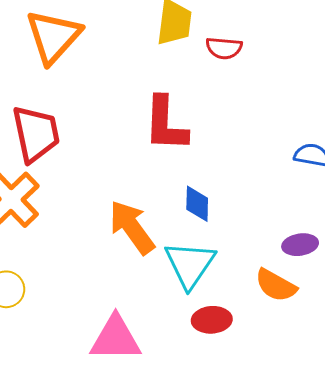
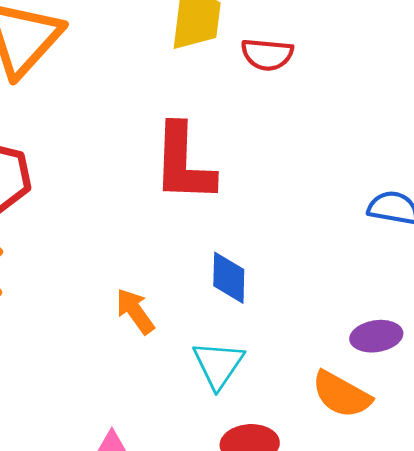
orange arrow: (132, 227) -> (135, 311), size x0.6
cyan triangle: (190, 265) -> (218, 365), size x0.7

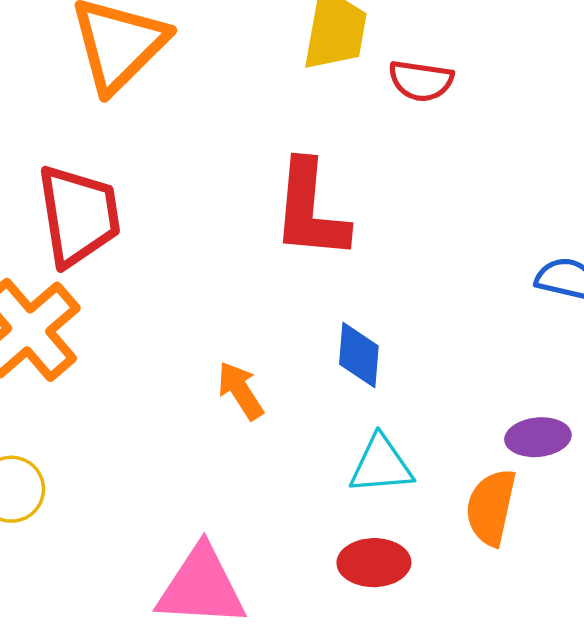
cyan triangle: (218, 365) -> (381, 465), moved, turned 48
orange semicircle: (341, 394) -> (491, 507), turned 70

